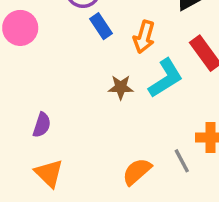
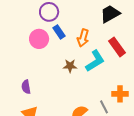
pink circle: (20, 28) -> (39, 39), moved
purple semicircle: (42, 125) -> (26, 87), turned 152

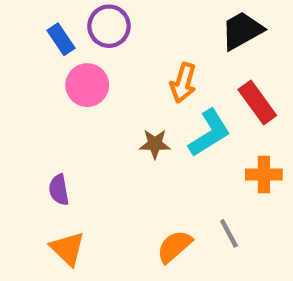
blue rectangle: (59, 32) -> (61, 39), moved
orange cross: (120, 94) -> (264, 175), moved

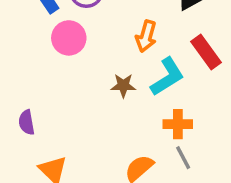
orange cross: (264, 175) -> (178, 124), moved
purple semicircle: (59, 190) -> (27, 122), moved

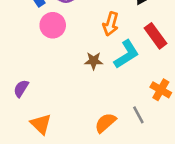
purple semicircle: (27, 122) -> (21, 88), turned 42
orange cross: (178, 124) -> (161, 90), moved, turned 30

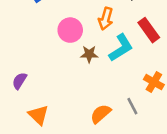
pink circle: (53, 25) -> (70, 30), moved

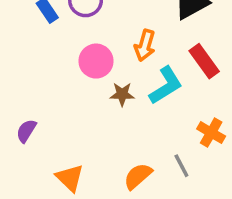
orange triangle: (38, 115) -> (70, 178), moved

